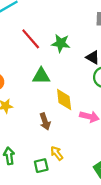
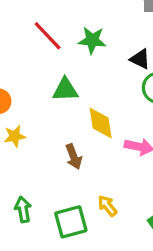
yellow arrow: (57, 153) -> (107, 206), moved
green square: (41, 166) -> (71, 222), size x1.5

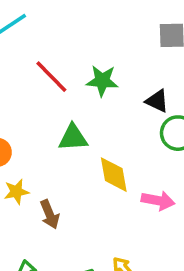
brown arrow: (74, 157) -> (50, 214), moved

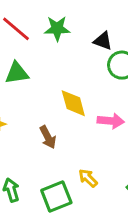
green triangle: (73, 138) -> (17, 73), moved
brown arrow: (50, 214) -> (48, 137), moved

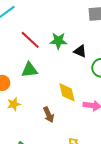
black triangle: (103, 41) -> (80, 51), moved

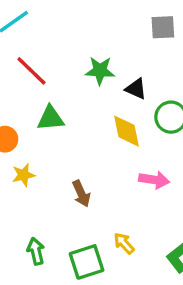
red line: (30, 40) -> (31, 71), moved
yellow diamond: (67, 92) -> (126, 131), moved

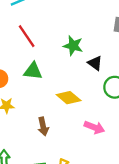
yellow diamond: (126, 131) -> (69, 98), moved, turned -50

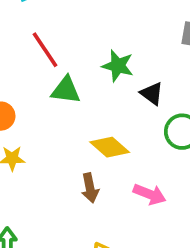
green triangle: (33, 71) -> (66, 90), moved
brown arrow: (43, 126) -> (90, 188), moved

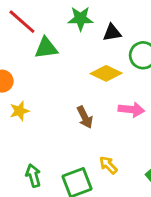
black triangle: (152, 93) -> (112, 33), turned -30
yellow diamond: (110, 147) -> (106, 73), moved

